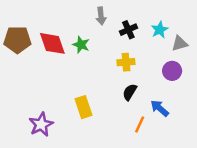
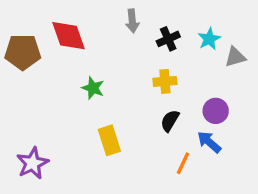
red diamond: (52, 43) -> (68, 36), moved
green star: (81, 45) -> (93, 88), moved
purple circle: (172, 71) -> (216, 111), moved
purple star: (41, 125) -> (32, 163), moved

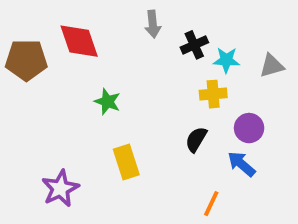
cyan star: (209, 39) -> (226, 60), moved, turned 30
yellow cross: (165, 81) -> (213, 94), moved
purple star: (32, 163) -> (60, 188), moved
orange line: (183, 163) -> (211, 204), moved

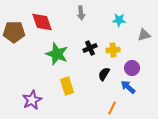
black cross: (194, 45) -> (90, 48), moved
cyan star: (226, 60) -> (119, 20), moved
green star: (107, 102) -> (57, 54), size x1.6

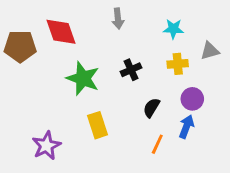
yellow cross: (113, 50) -> (178, 64), moved
blue arrow: (128, 87) -> (186, 127), turned 70
orange line: (112, 108) -> (157, 144), moved

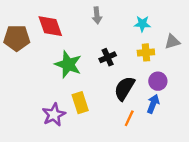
black semicircle: (151, 108) -> (124, 88), size x1.5
purple star: (46, 146) -> (54, 115), moved

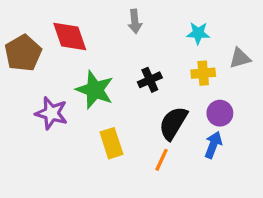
brown pentagon: (17, 38) -> (23, 53), turned -30
purple star: (54, 115) -> (51, 113), moved, turned -30
orange line: (129, 118) -> (162, 160), moved

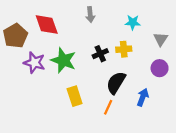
gray triangle: (240, 58) -> (161, 39), turned -40
yellow cross: (203, 73) -> (124, 49), moved
purple star: (51, 113) -> (34, 63), moved
purple circle: (220, 113) -> (160, 68), moved

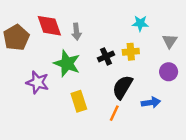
gray arrow: (90, 15) -> (76, 32), moved
purple star: (34, 63) -> (37, 82), moved
blue arrow: (143, 97) -> (151, 102), turned 60

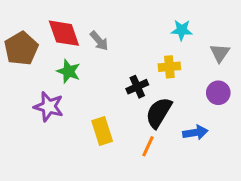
gray arrow: (76, 32) -> (99, 41), turned -35
black cross: (106, 56) -> (137, 87), moved
green star: (67, 63) -> (69, 71), moved, size x0.7

